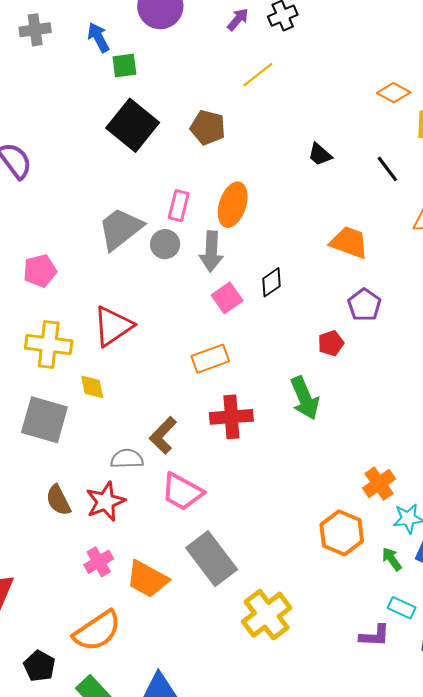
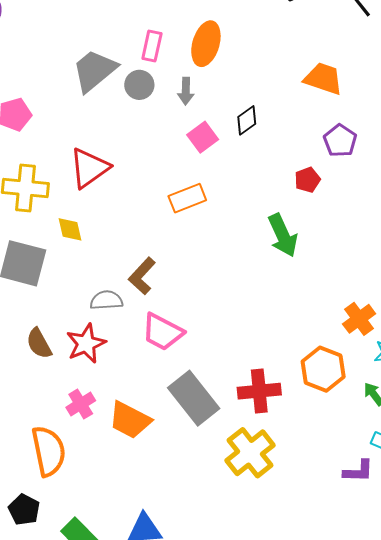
gray arrow: (211, 251) -> (186, 91), size x0.7
red cross: (231, 417) -> (259, 391), moved
orange semicircle: (97, 631) -> (49, 451), moved, turned -66

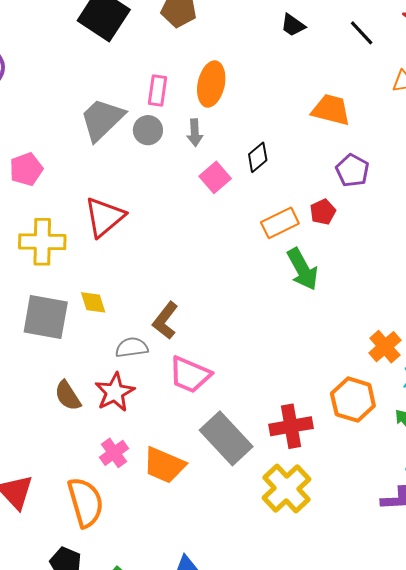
orange rectangle: (187, 198) -> (280, 223), moved
yellow diamond: (70, 229) -> (93, 302), moved

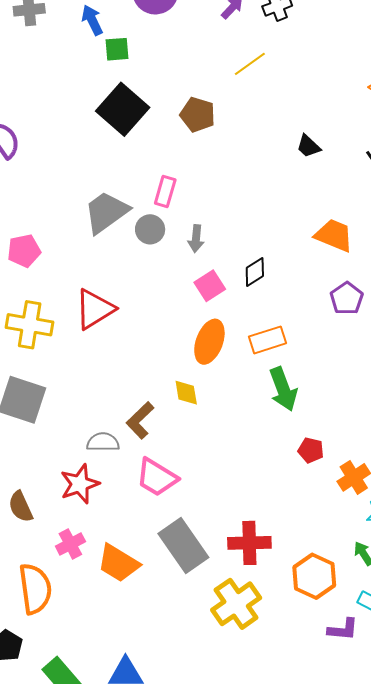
orange ellipse: (211, 84) -> (209, 342), moved
red pentagon: (323, 212) -> (311, 450), moved, turned 30
yellow diamond: (93, 302) -> (186, 393), moved
brown semicircle: (68, 396) -> (21, 507), moved
orange hexagon: (353, 400) -> (314, 576), moved

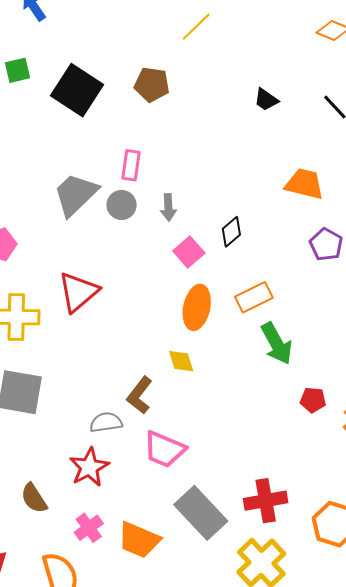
green square: (117, 49) -> (18, 70), moved

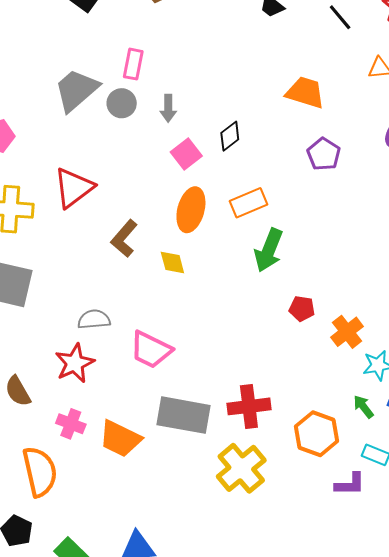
green arrow: (277, 344) -> (269, 250), turned 48
brown L-shape: (140, 395) -> (124, 239), moved
gray rectangle: (201, 513) -> (183, 415), turned -40
pink cross: (89, 528) -> (71, 424), turned -36

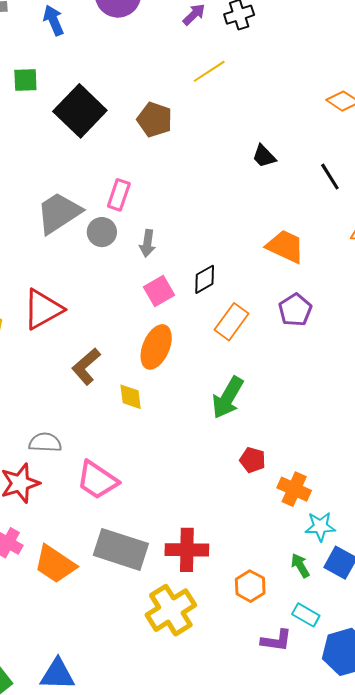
orange rectangle: (249, 203) -> (232, 322), moved, turned -39
orange cross: (347, 332) -> (294, 489), turned -36
orange hexagon: (317, 434) -> (250, 586), size x0.7

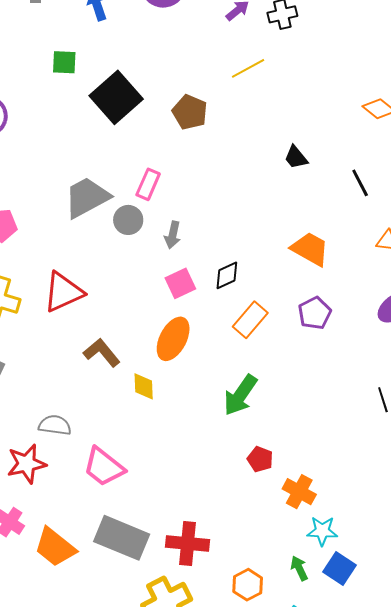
brown L-shape: (86, 366) -> (102, 353), turned 87

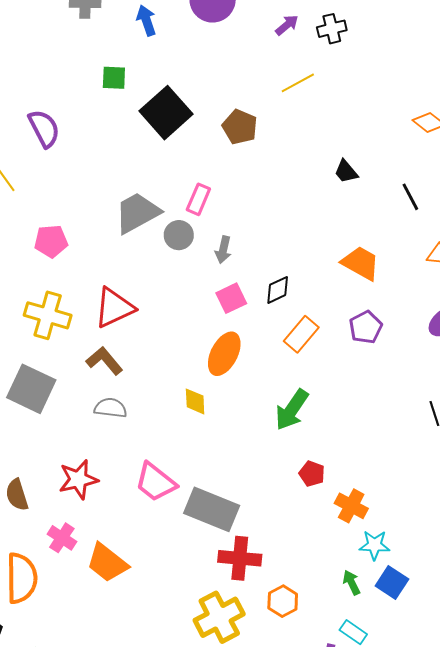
brown L-shape: (102, 353) -> (104, 361), moved
gray semicircle: (55, 425) -> (111, 408), moved
gray rectangle: (122, 538) -> (212, 509), moved
orange hexagon: (248, 585) -> (283, 601), moved

